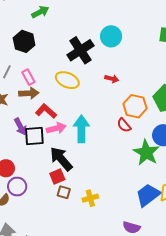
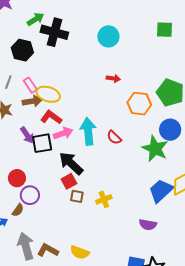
black cross: (80, 50) -> (54, 32), moved, turned -36
yellow ellipse: (67, 80) -> (48, 94), moved
red semicircle: (124, 125) -> (114, 137), moved

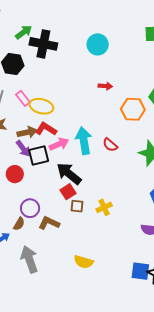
brown arrow: (32, 101) -> (27, 132), moved
red circle: (17, 178) -> (15, 174), moved
brown L-shape: (48, 250) -> (49, 223), moved

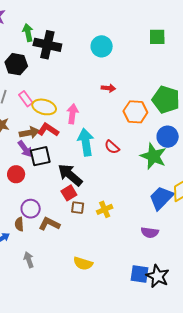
green arrow: (24, 32) -> (28, 33), turned -66
pink arrow: (59, 144) -> (72, 114), moved, turned -60
brown semicircle: (19, 224) -> (19, 224), turned 144
gray arrow: (29, 259) -> (29, 260), size x0.6

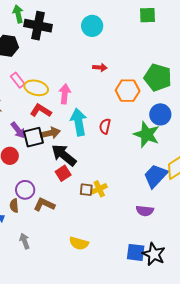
brown arrow: (29, 133) -> (50, 133), moved
red semicircle: (112, 147) -> (105, 126), turned 63
brown square: (78, 208) -> (86, 190), moved

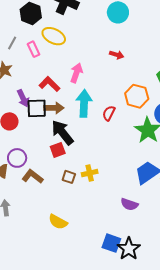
yellow ellipse: (36, 88) -> (54, 36), moved
orange hexagon: (128, 91) -> (137, 96), moved
brown square: (86, 190) -> (69, 177), moved

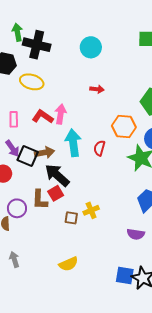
pink rectangle: (34, 49) -> (14, 119), moved, turned 35
red L-shape: (49, 84) -> (43, 117), moved
black square: (37, 108) -> (28, 156), turned 35
brown L-shape: (32, 177) -> (40, 200), moved, turned -115
yellow semicircle: (58, 222) -> (68, 264), turned -42

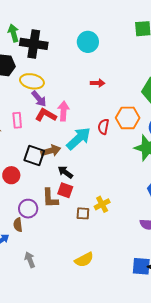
cyan arrow: (73, 143) -> (79, 139), turned 60
purple arrow: (12, 148) -> (39, 99), moved
red semicircle: (99, 148) -> (103, 127), moved
black arrow: (57, 175) -> (65, 172), size x0.6
red square: (56, 193) -> (65, 190), turned -35

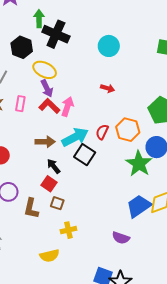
black square: (34, 156) -> (85, 155), moved
brown L-shape: (50, 198) -> (31, 208), moved
yellow cross: (102, 204) -> (68, 230), moved
brown square: (83, 213) -> (57, 203), moved

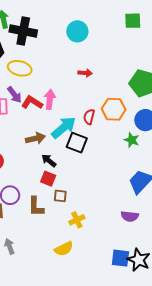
purple arrow: (47, 88) -> (14, 95), moved
green star: (139, 164) -> (132, 140), size x0.6

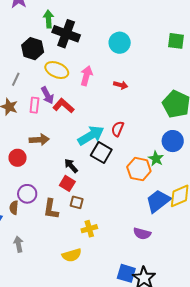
pink arrow: (50, 99) -> (86, 76), moved
orange hexagon: (114, 109) -> (139, 169), moved
brown arrow: (35, 138) -> (39, 140), moved

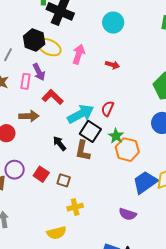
black hexagon: (33, 49) -> (34, 40), moved
red L-shape: (63, 106) -> (53, 97), moved
green star: (156, 159) -> (116, 136), moved
red square: (67, 183) -> (41, 174), moved
brown L-shape: (51, 209) -> (83, 151), moved

